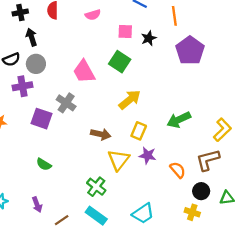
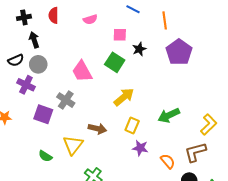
black star: (149, 38) -> (139, 49), moved
purple cross: (23, 86) -> (26, 85), turned 36
yellow triangle: (119, 160) -> (73, 145), moved

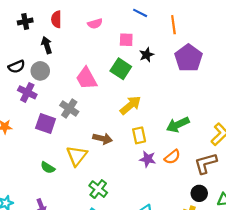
black arrow: (34, 40) -> (47, 45), moved
yellow rectangle: (132, 126) -> (139, 135), turned -35
orange semicircle: (168, 161) -> (172, 157), moved, turned 91

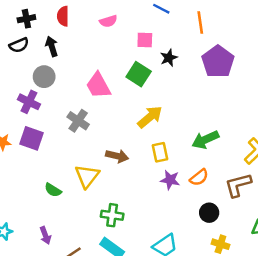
black semicircle: (17, 67) -> (19, 45), moved
purple square: (46, 124) -> (32, 138), moved
green cross: (98, 189) -> (112, 215), turned -30
black circle: (199, 193) -> (209, 213), moved

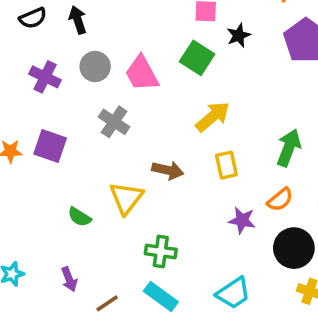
gray circle: (44, 77) -> (95, 67), moved
purple cross: (29, 102) -> (45, 77), moved
green arrow: (205, 140) -> (289, 148), turned 136
purple star: (170, 180) -> (242, 220), moved
black circle: (209, 213) -> (294, 248), size x1.5

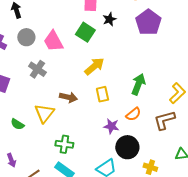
black circle: (294, 248) -> (127, 147), moved

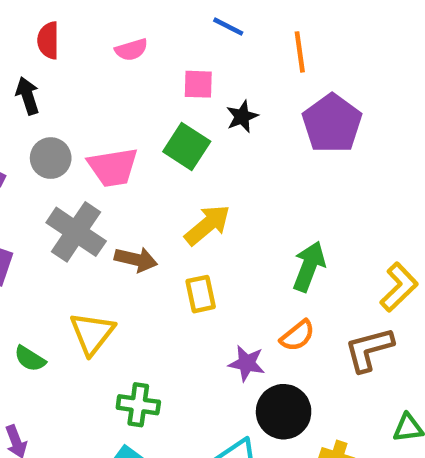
pink trapezoid: (53, 41) -> (113, 167), turned -70
gray cross: (37, 69) -> (76, 232), size x1.4
yellow rectangle: (102, 94) -> (201, 294), moved
brown arrow: (68, 97) -> (136, 259), moved

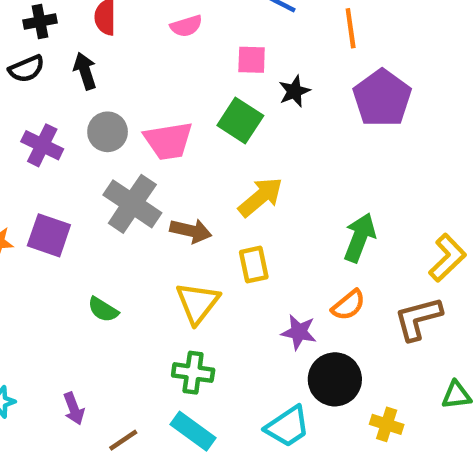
yellow triangle: (92, 333) -> (198, 303), moved
green semicircle: (30, 359) -> (103, 310), moved

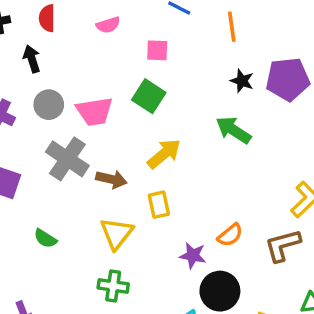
black star: (294, 91) -> (242, 81), moved, turned -30
purple pentagon: (382, 98) -> (288, 79), moved, turned 30
green arrow: (360, 238) -> (233, 130), moved, turned -78

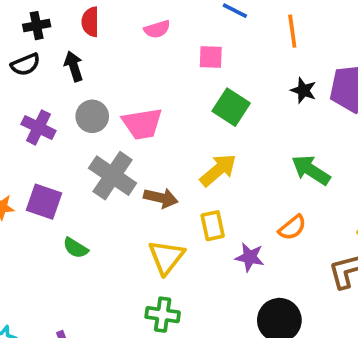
green square: (149, 96) -> (231, 107), moved
green arrow: (233, 130) -> (311, 170), moved
orange semicircle: (230, 235) -> (292, 228), moved
green semicircle: (45, 239) -> (76, 248), moved
purple star: (193, 255) -> (250, 257), moved

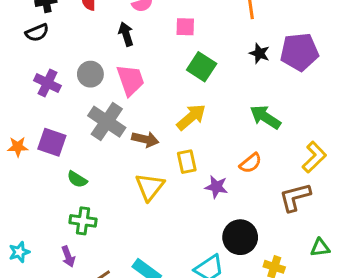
black arrow: (74, 66) -> (126, 34), moved
pink trapezoid: (142, 124) -> (130, 80), turned -100
green cross: (163, 315) -> (83, 221), moved

